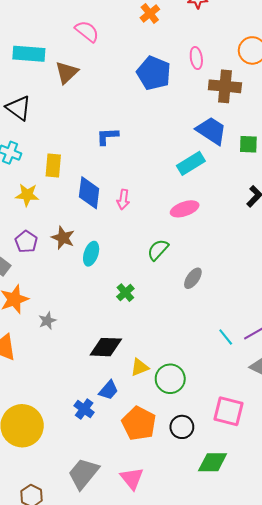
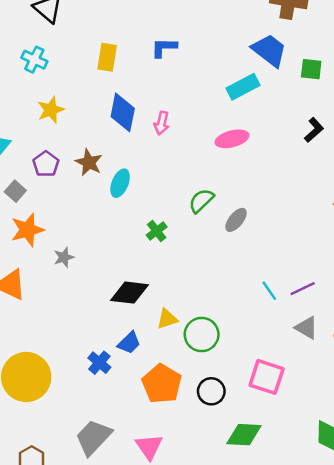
blue L-shape: (107, 136) -> (164, 48), moved
yellow rectangle: (53, 165) -> (107, 57), moved
yellow star: (27, 195) -> (51, 110), turned -30
green semicircle: (158, 250) -> (201, 201), moved

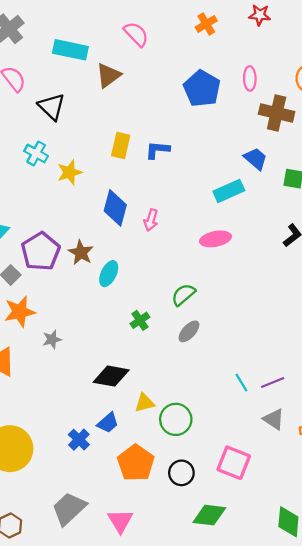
blue trapezoid: (269, 50) -> (255, 159), size x0.7
yellow rectangle: (107, 57) -> (121, 146), moved
yellow star: (51, 110) -> (70, 172), moved
purple pentagon: (46, 164) -> (41, 251), size x1.6
gray ellipse: (236, 220) -> (189, 331), moved

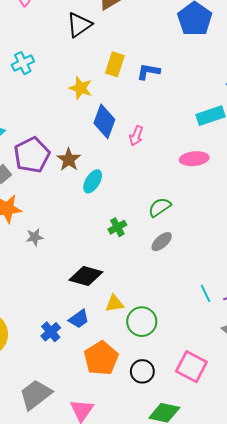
black triangle: (52, 107) -> (79, 25), moved, turned 36
cyan cross: (36, 153) -> (23, 63), moved, turned 30
yellow star: (70, 172) -> (81, 88), moved, turned 30

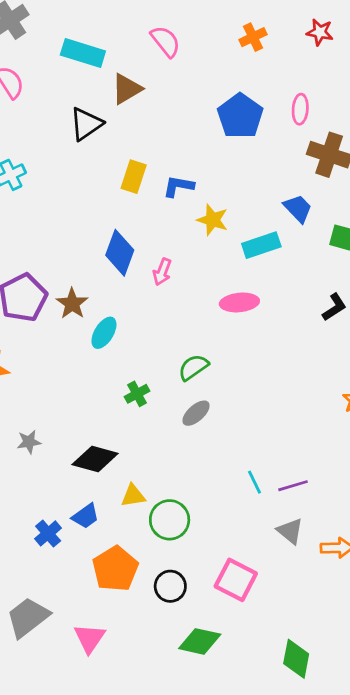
yellow star: (81, 88) -> (213, 220), moved
gray star: (35, 237) -> (29, 442), moved

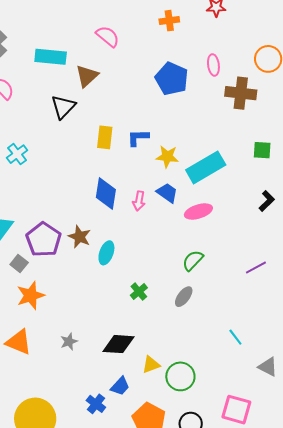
orange cross: (253, 37) -> (169, 21), turned 30
blue trapezoid: (298, 208) -> (167, 193), moved
cyan rectangle: (261, 245) -> (206, 167), size x1.4
green semicircle: (193, 367) -> (193, 260), moved
purple line: (293, 486) -> (256, 268), moved

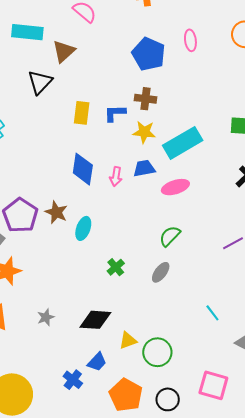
brown cross: (241, 93) -> (146, 99), moved, size x0.7
blue trapezoid: (167, 193) -> (144, 168), turned -45

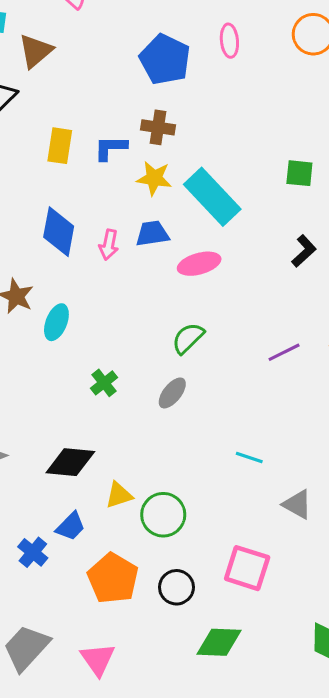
cyan rectangle: (183, 143) -> (212, 197), turned 75
cyan line: (212, 313) -> (249, 458), turned -36

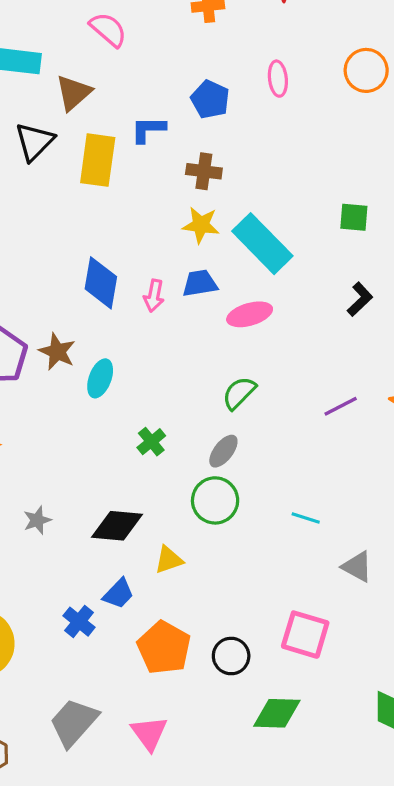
blue pentagon: (165, 59) -> (210, 99), size x0.7
yellow rectangle: (60, 146) -> (98, 160), moved, size x1.4
blue L-shape: (110, 148) -> (148, 129), moved
green circle: (163, 515) -> (215, 500), moved

